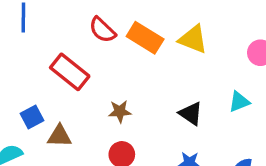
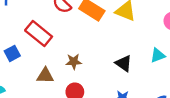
blue square: (32, 117) -> (12, 53), moved
brown triangle: (60, 136) -> (45, 76), moved

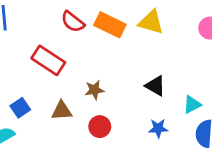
blue square: (12, 53) -> (20, 108), moved
cyan triangle: (158, 55) -> (192, 105), moved

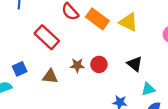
black triangle: (155, 86) -> (135, 64), moved
red circle: (100, 127) -> (99, 64), moved

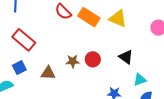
red rectangle: (47, 37) -> (24, 40), moved

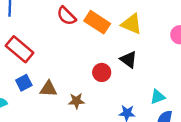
black triangle: (126, 57) -> (129, 60), moved
brown star: (73, 61) -> (76, 101), moved
blue square: (19, 68) -> (24, 83), moved

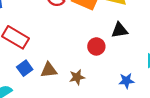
black triangle: (129, 60) -> (120, 30), turned -36

